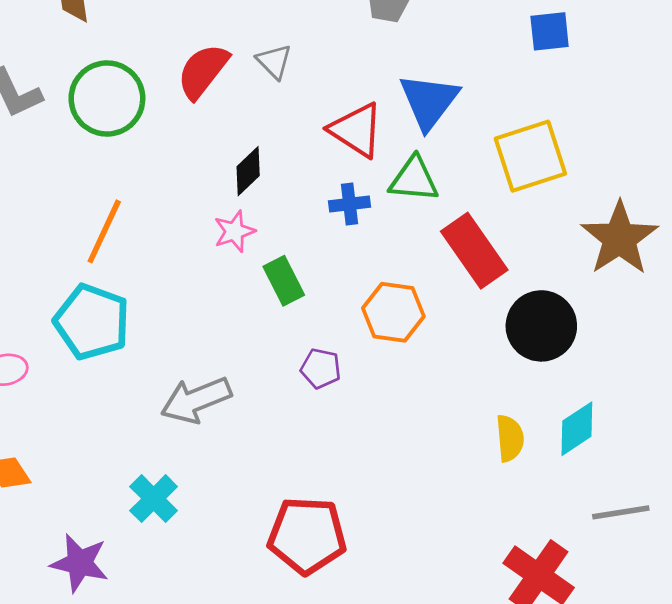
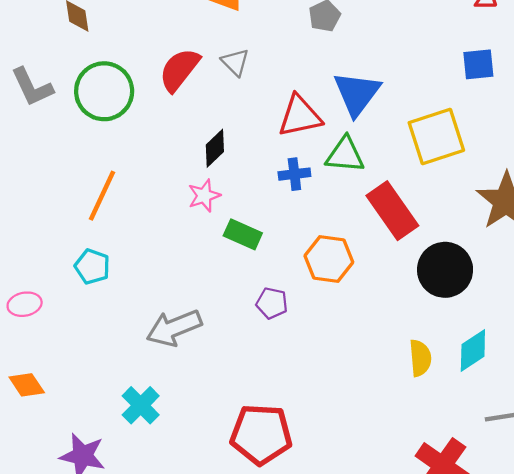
blue square: (550, 31) -> (478, 64), moved
red triangle: (356, 130) -> (300, 116), turned -45
green rectangle: (284, 281) -> (243, 234), turned -39
cyan pentagon: (92, 322) -> (92, 267), size x0.6

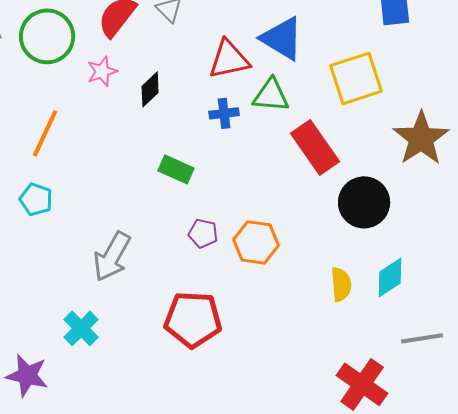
blue triangle: (357, 93) -> (282, 38), turned -36
pink star: (204, 196) -> (102, 71), moved
orange hexagon: (329, 259) -> (256, 242), moved
gray arrow: (174, 328) -> (112, 256), turned -39
red pentagon: (261, 434) -> (193, 319), moved

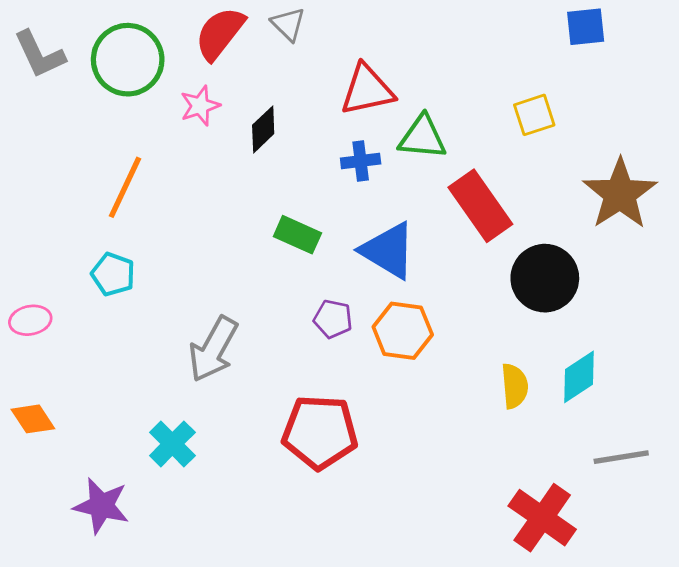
blue triangle: (282, 38) -> (388, 250), moved
yellow square: (356, 78) -> (534, 115), size x0.6

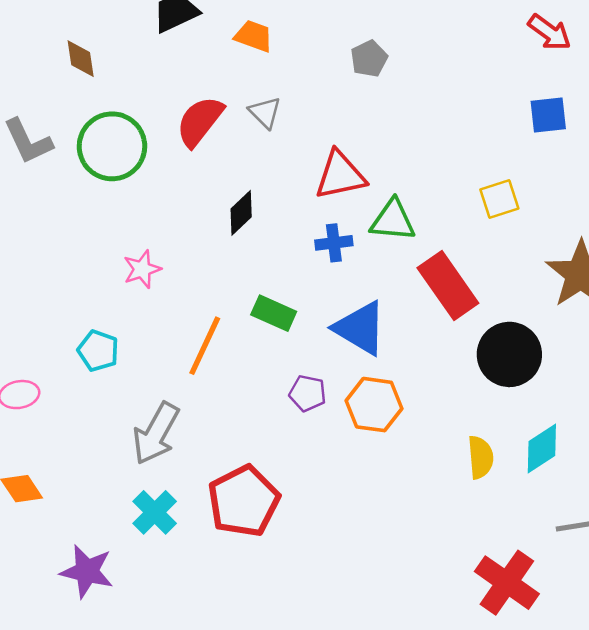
pink star: (200, 106) -> (142, 269), moved
orange line: (125, 187) -> (205, 346), moved
gray arrow: (213, 349) -> (156, 433), moved
red pentagon: (320, 432) -> (244, 501), moved, turned -30

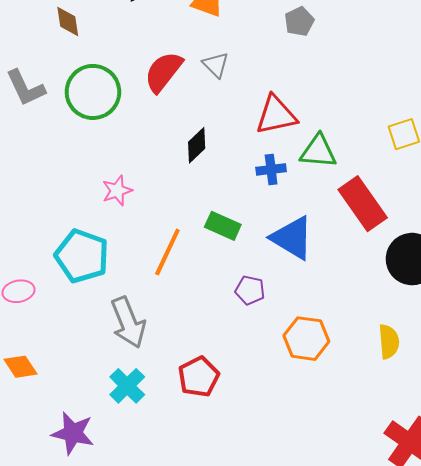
cyan pentagon: (98, 351) -> (82, 256), size x1.6
orange hexagon: (374, 405) -> (306, 339), moved
gray arrow: (156, 433) -> (128, 322), turned -51
red pentagon: (244, 501) -> (199, 377), size x0.7

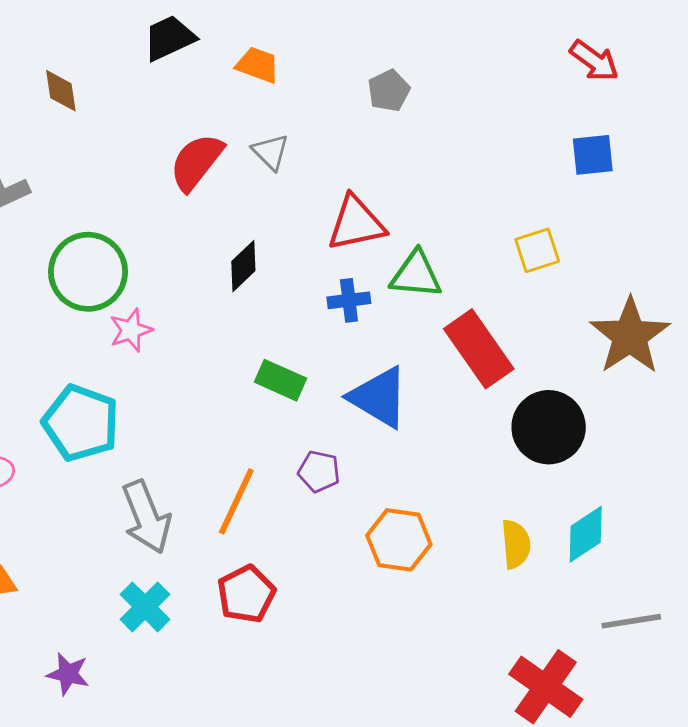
green circle: (93, 92) -> (88, 272), moved
orange line: (167, 252) -> (236, 501), moved
purple star: (73, 433) -> (68, 674), size x0.7

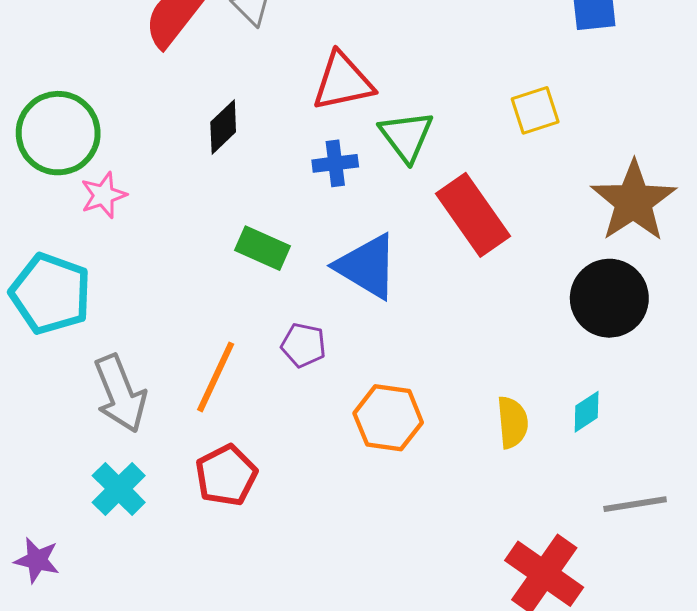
green triangle: (416, 275) -> (406, 136), turned 48
black circle: (549, 427) -> (609, 298), moved
cyan diamond: (586, 534) -> (587, 412), size x0.7

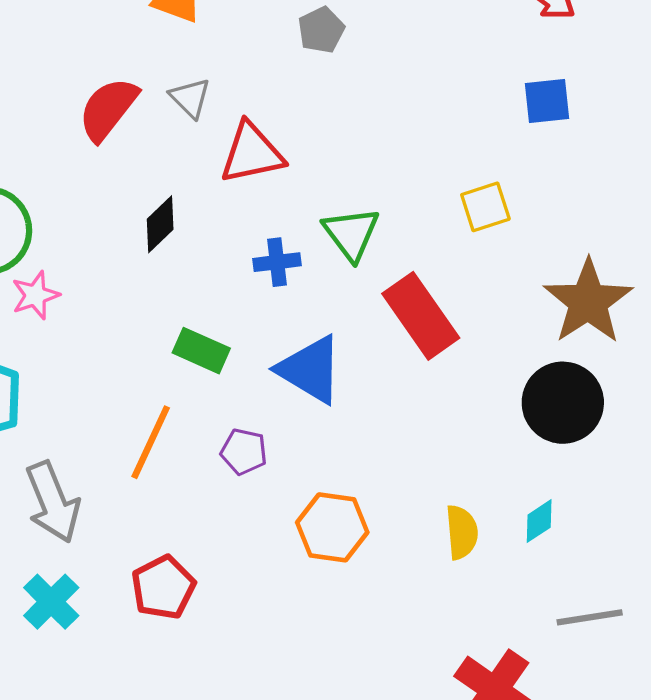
red triangle: (343, 82) -> (252, 153), moved
orange line: (216, 377) -> (151, 442), moved

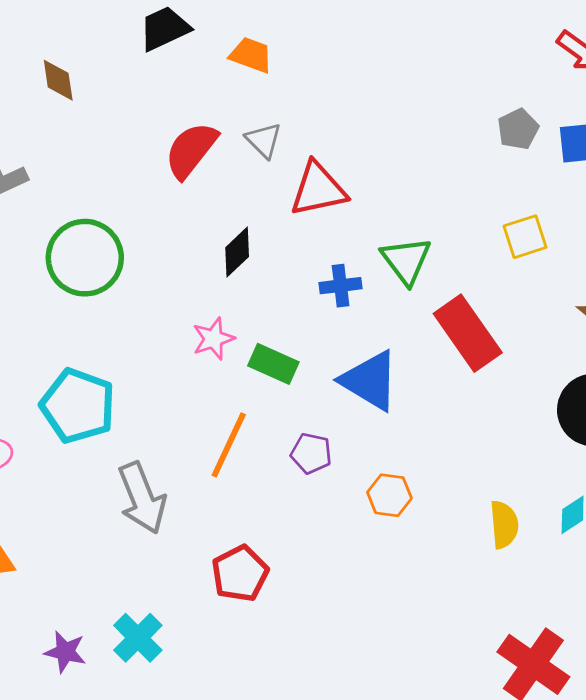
gray pentagon: (321, 30) -> (518, 129), moved
pink star: (35, 295) -> (213, 339), moved
orange hexagon: (332, 527) -> (389, 495), moved, size x0.7
cyan cross: (51, 602) -> (138, 638), moved

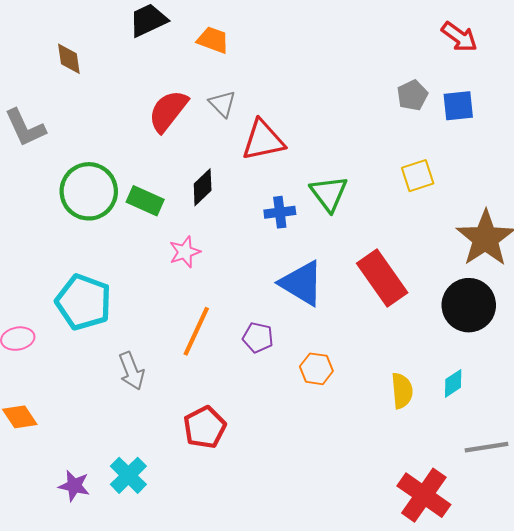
red rectangle: (468, 333) -> (382, 278), moved
green rectangle: (273, 364) -> (145, 201), moved
gray arrow: (142, 498) -> (132, 371), size x0.7

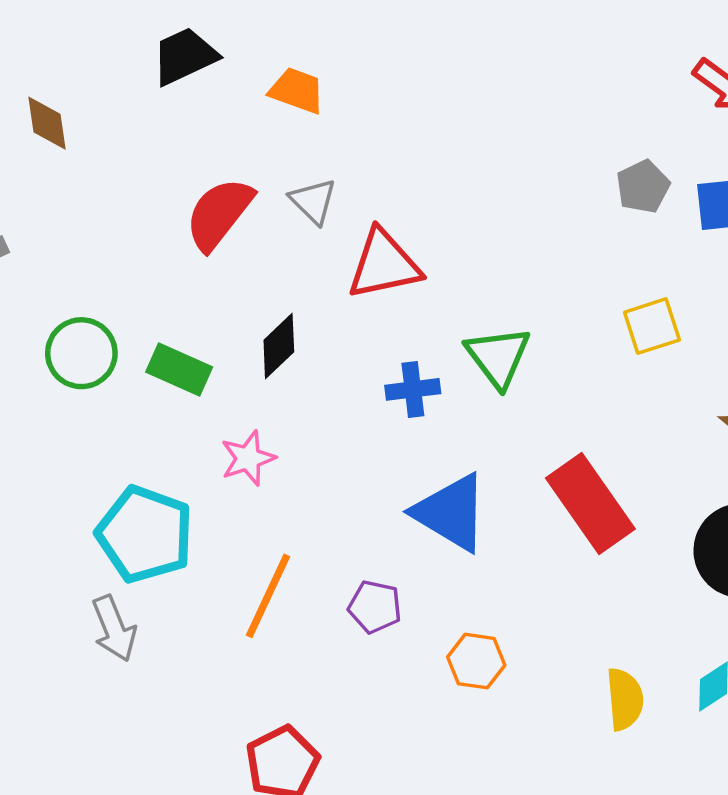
green circle: (89, 191) -> (81, 353), size x0.7
cyan pentagon: (84, 302) -> (145, 534), moved
gray arrow: (132, 371) -> (114, 629), moved

